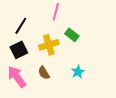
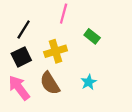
green rectangle: (72, 35) -> (92, 36), moved
brown semicircle: (44, 73) -> (50, 83), size x1.5

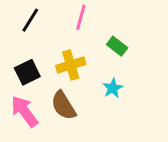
black line: (24, 30) -> (30, 20), moved
cyan star: (89, 82) -> (113, 88), moved

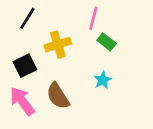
pink line: (81, 17) -> (93, 18), moved
yellow cross: (71, 65) -> (58, 45), moved

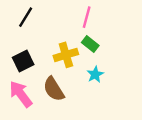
green rectangle: (107, 42) -> (90, 44), moved
yellow cross: (58, 45) -> (66, 55), moved

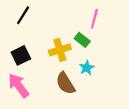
pink line: (87, 17) -> (94, 19), moved
brown semicircle: (54, 89) -> (65, 83), moved

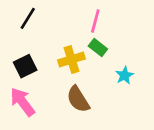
pink line: (94, 19) -> (95, 21), moved
cyan star: (87, 68) -> (124, 75), moved

